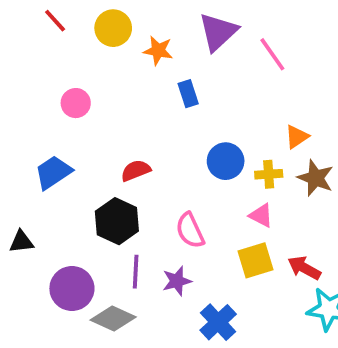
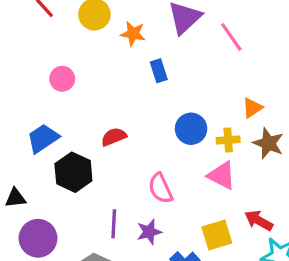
pink triangle: (261, 215) -> (222, 175), size x1.4
black hexagon: (117, 221) -> (73, 172), moved
yellow square: (256, 260) -> (217, 235), moved
purple circle: (72, 289) -> (38, 238), moved

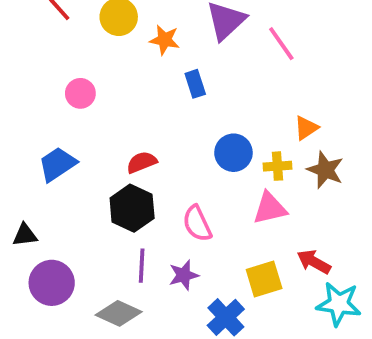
black hexagon: (73, 172) -> (132, 208), moved
pink triangle: (222, 175) -> (270, 208), turned -40

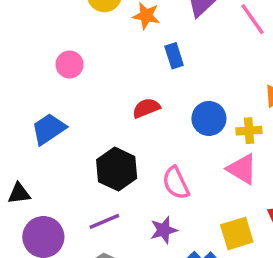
red semicircle: (142, 162) -> (146, 108), moved
pink triangle: (270, 208) -> (242, 169), turned 44
purple line: (142, 266) -> (104, 221), moved, turned 64

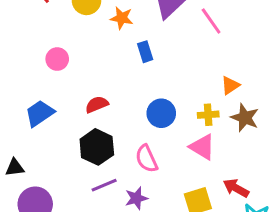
red semicircle: (146, 108) -> (97, 104), moved
blue circle: (209, 118) -> (161, 113), moved
purple line: (104, 221) -> (104, 185), moved

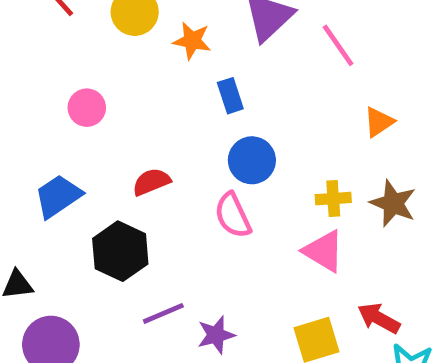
orange triangle: (230, 85) -> (379, 122), moved
blue circle: (161, 113) -> (252, 160), moved
black hexagon: (97, 147) -> (120, 251), moved
pink semicircle: (147, 159) -> (233, 215), moved

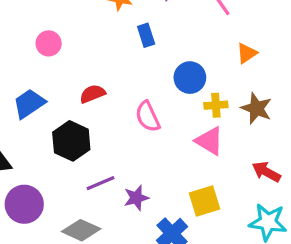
blue circle: (252, 160) -> (190, 78), moved
red arrow: (379, 318) -> (266, 172), moved

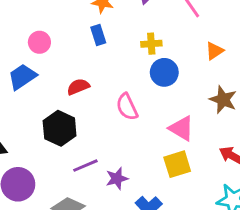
blue rectangle: (146, 35) -> (98, 35), moved
blue trapezoid: (29, 104) -> (22, 77), moved
yellow cross: (216, 105) -> (151, 44), moved
yellow square: (205, 201) -> (177, 164), moved

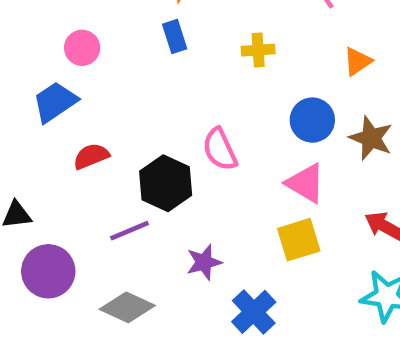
blue circle: (164, 72) -> (312, 120), moved
red semicircle: (78, 87) -> (91, 156), moved
black hexagon: (60, 128) -> (166, 183), moved
purple line: (85, 166) -> (130, 231), moved

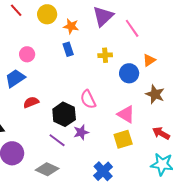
blue circle: (312, 120) -> (129, 73), moved
purple line: (130, 231) -> (57, 140), moved, turned 60
purple star: (204, 262) -> (81, 132), moved

